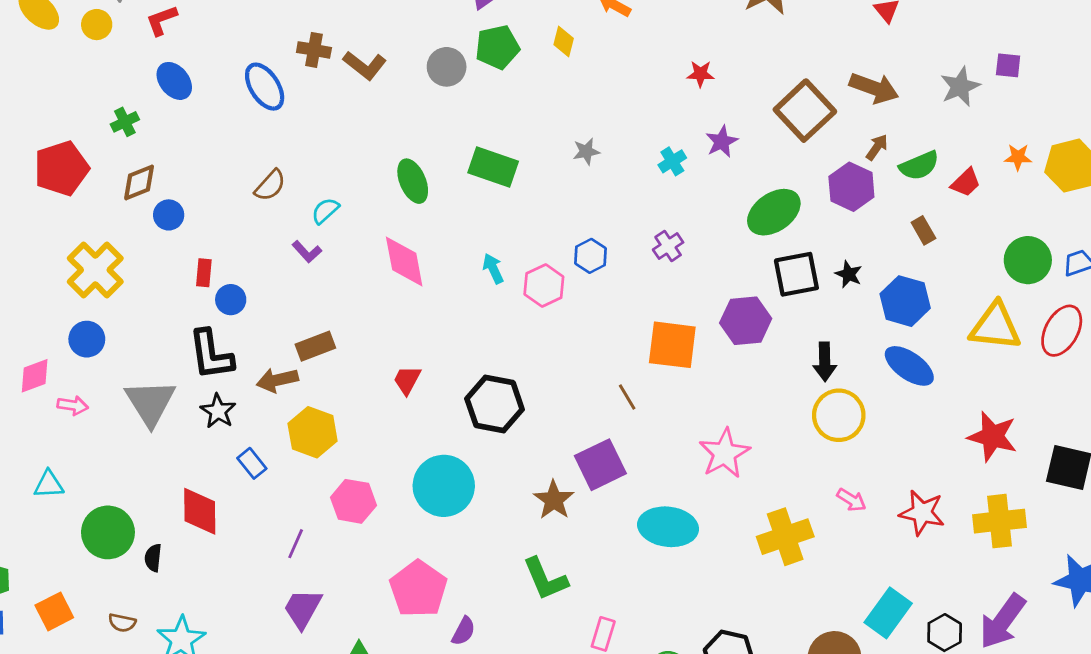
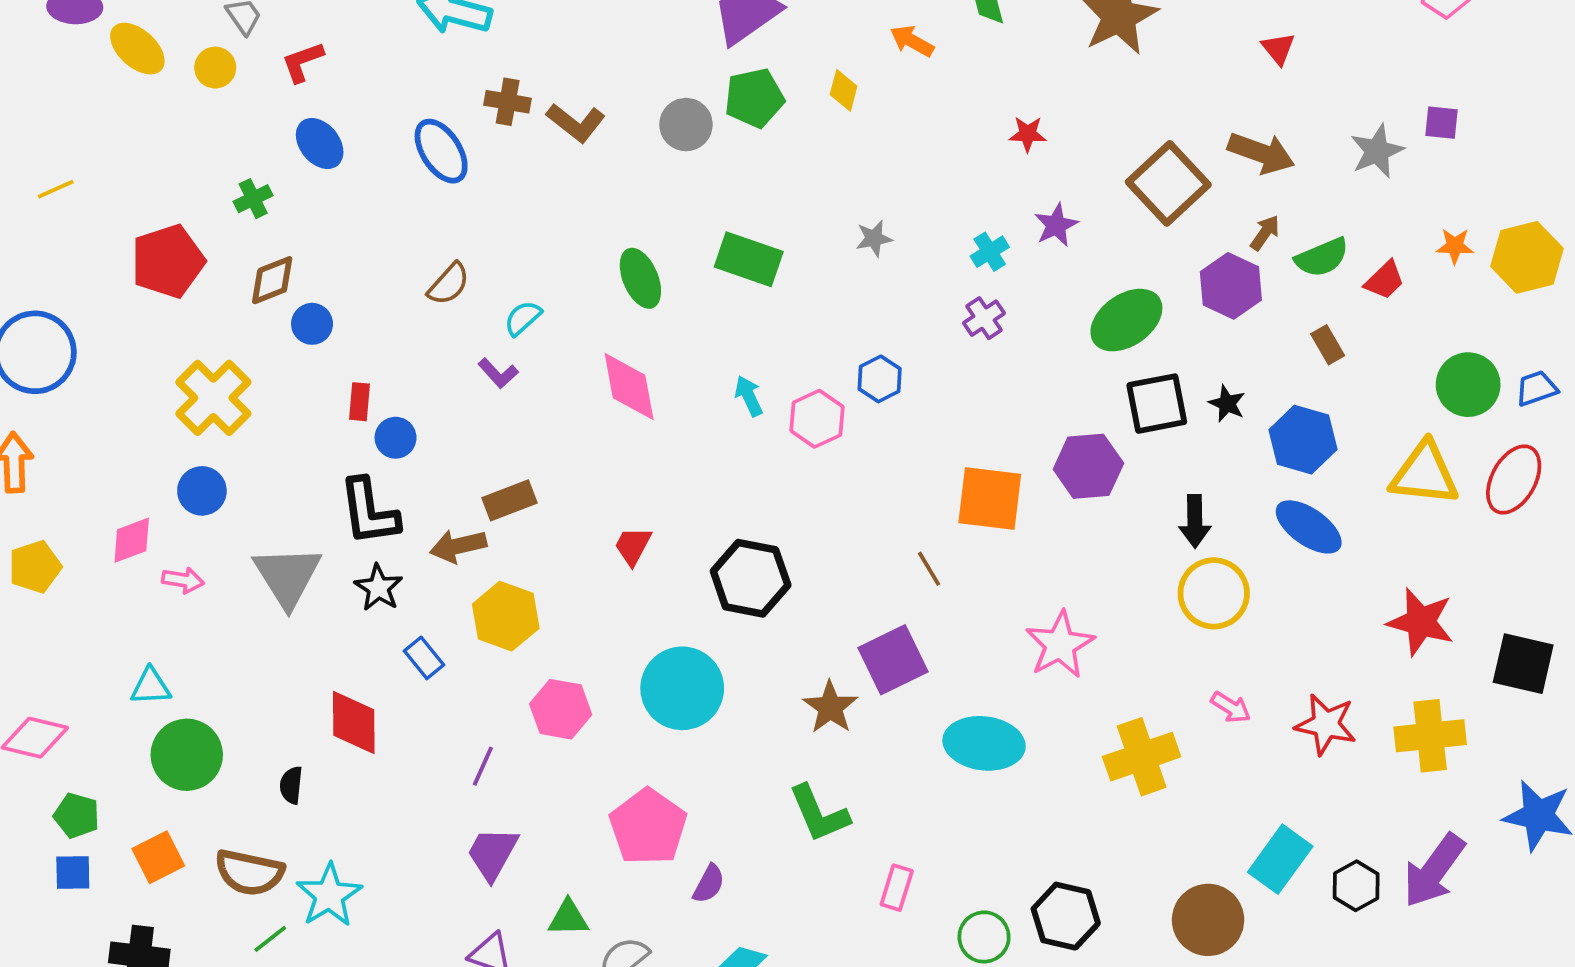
purple cross: (668, 246) -> (984, 318), moved
green circle: (108, 532) -> (187, 755), moved
brown semicircle: (122, 623) -> (249, 872), size x1.8

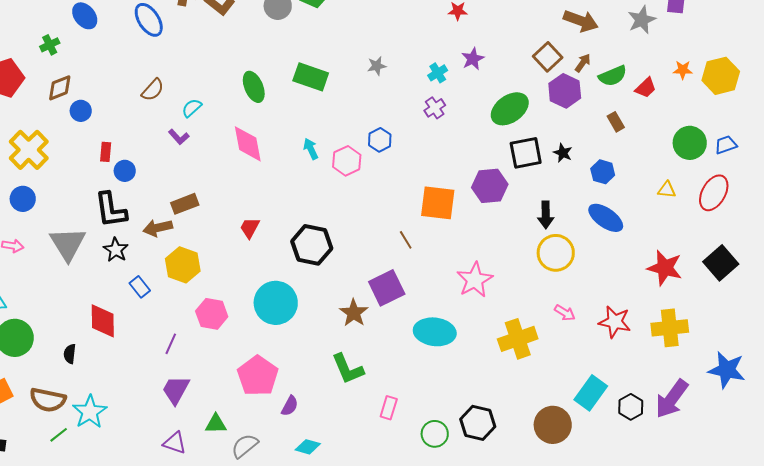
brown square: (1168, 183) -> (548, 57), moved, size x0.7
blue hexagon: (1303, 440) -> (603, 172), size x0.7
yellow triangle: (1424, 474) -> (667, 190), size x0.5
black square: (1523, 664) -> (721, 263), moved, turned 36

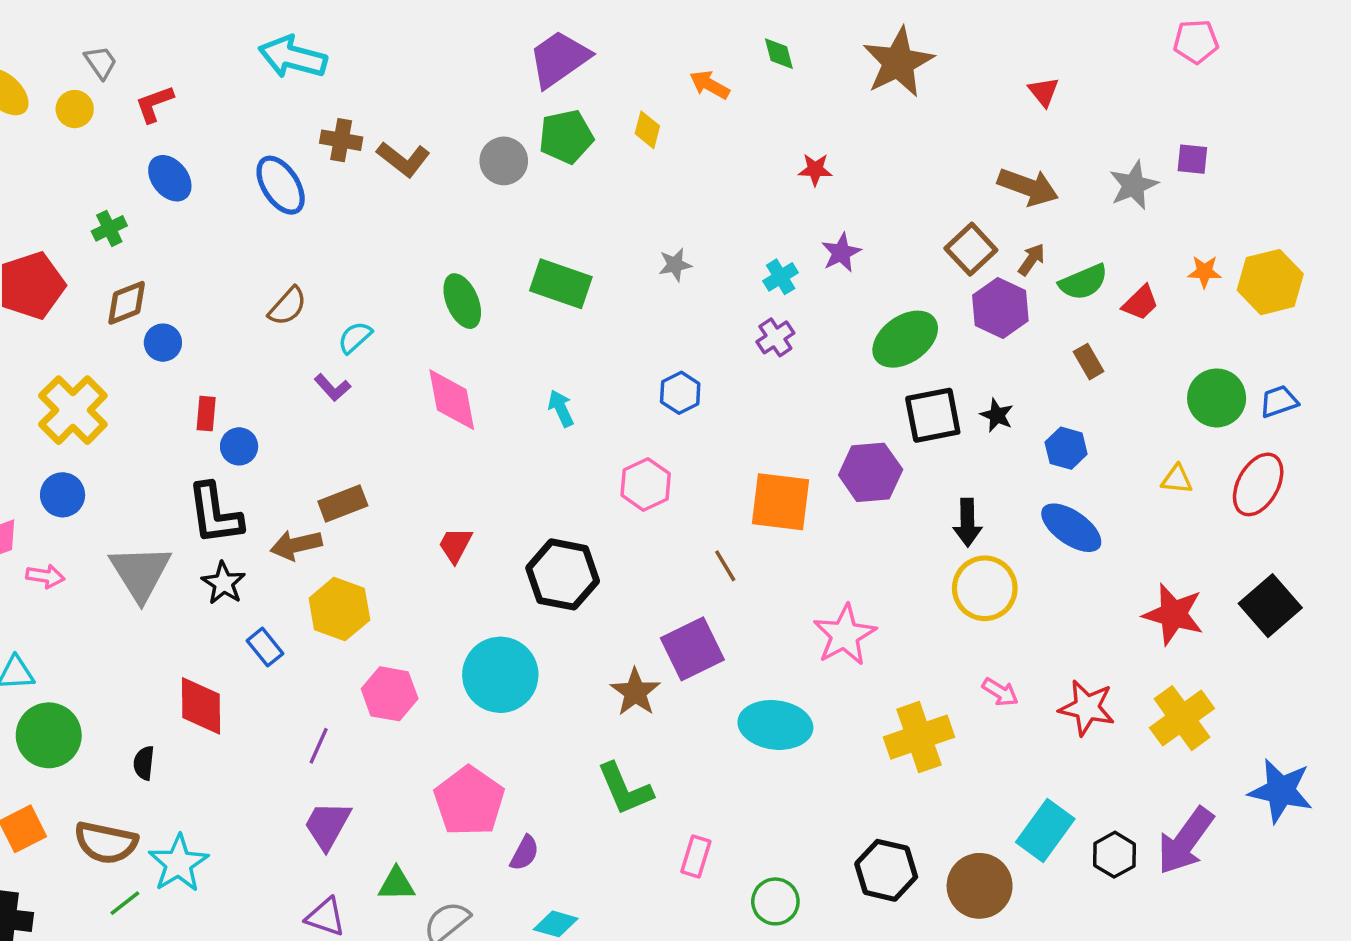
pink hexagon: (347, 161) -> (646, 484), moved
yellow cross: (670, 328) -> (1182, 718), turned -30
black hexagon: (478, 423) -> (886, 870), moved

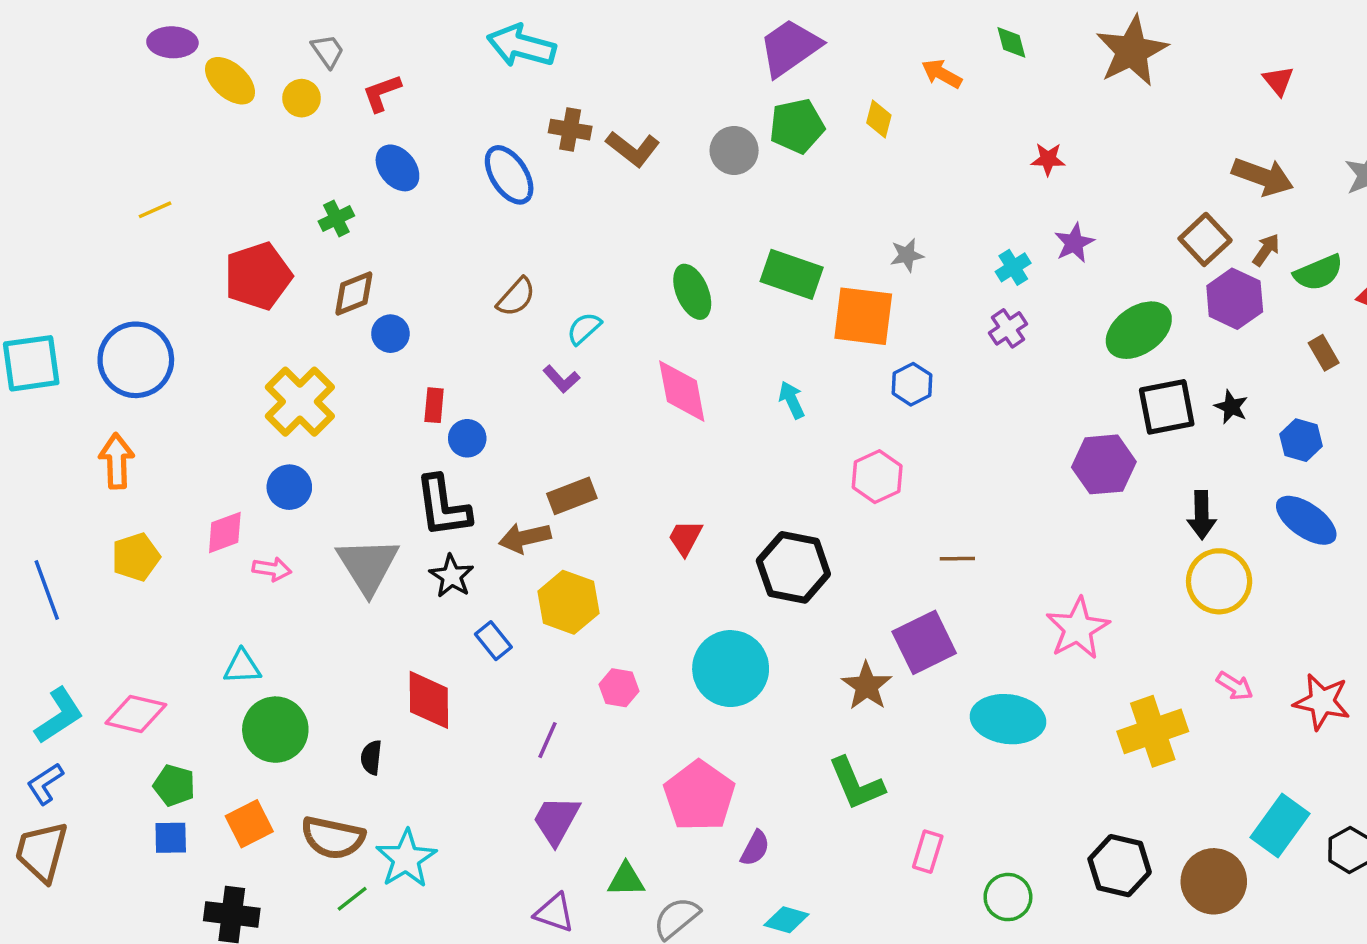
orange square: (781, 502) -> (863, 316), moved
brown line: (725, 566) -> (957, 559), turned -60
pink hexagon: (390, 694) -> (619, 688), size x0.7

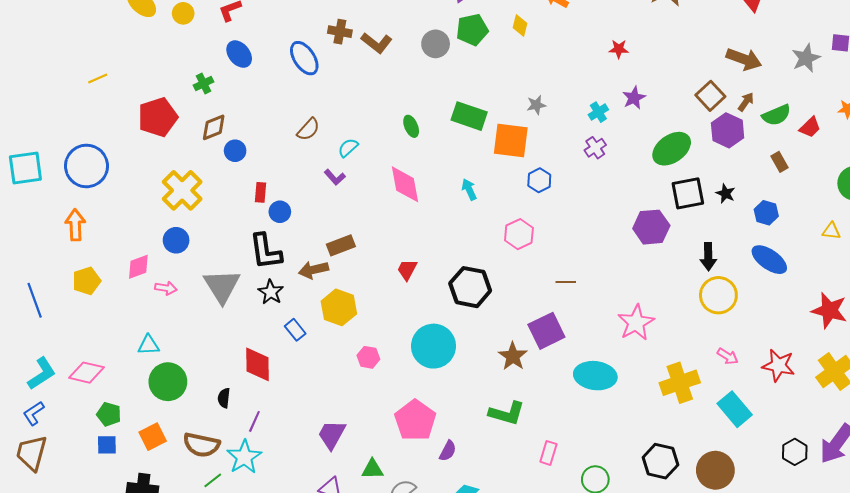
green ellipse: (692, 292) -> (411, 126), size x0.7
purple line: (547, 740) -> (254, 421), moved
green L-shape: (856, 784) -> (507, 413), turned -51
cyan rectangle: (1280, 826) -> (735, 409), moved, turned -76

